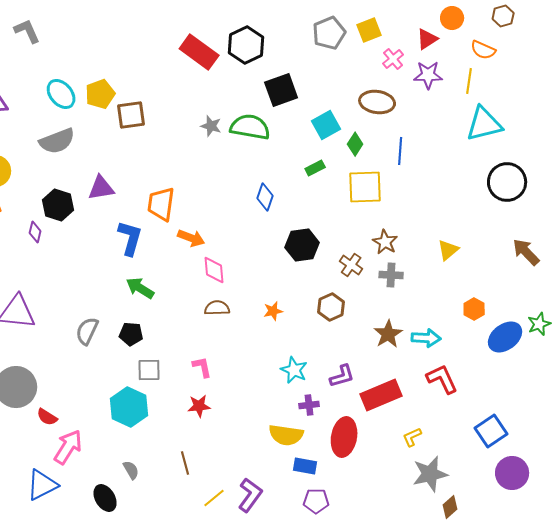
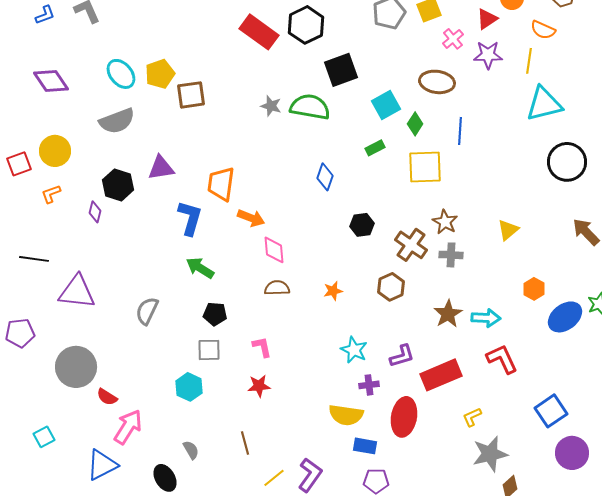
black hexagon: (302, 245) -> (362, 225), size x0.7
brown cross: (351, 265) -> (411, 245), size x1.4
black pentagon: (131, 334) -> (215, 314), moved
cyan hexagon: (129, 407) -> (189, 387), size x0.7

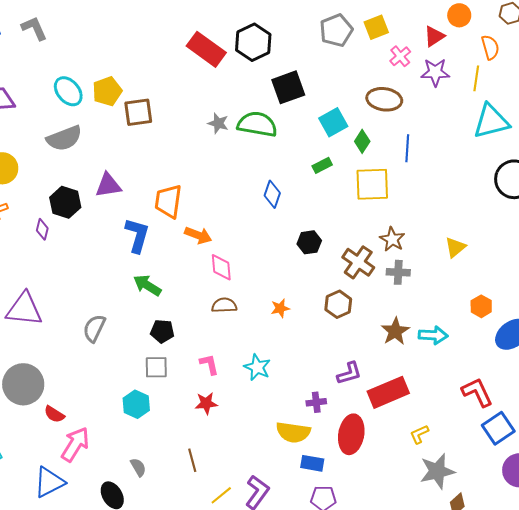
orange semicircle: (543, 30) -> (490, 47), turned -130
cyan star: (354, 350) -> (257, 367), moved
red L-shape: (502, 359) -> (477, 392), moved

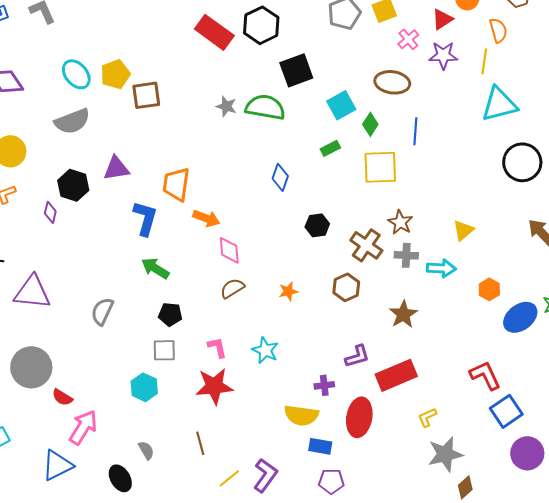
brown semicircle: (224, 305) -> (232, 288), turned -30
cyan arrow: (433, 335) -> (441, 268), moved
red star: (206, 403) -> (214, 386), size x1.6

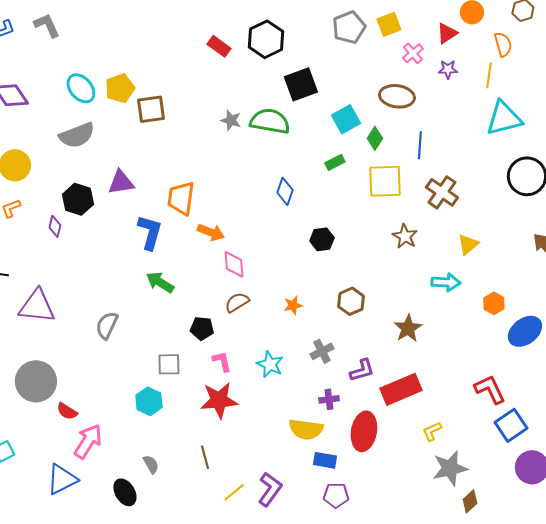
red rectangle: (214, 32) -> (219, 46), size x0.6
purple star: (443, 55) -> (448, 69), size x0.7
brown cross: (366, 245) -> (442, 192), moved
gray cross: (406, 255) -> (322, 351), moved, turned -30
black pentagon: (170, 314) -> (202, 328), moved

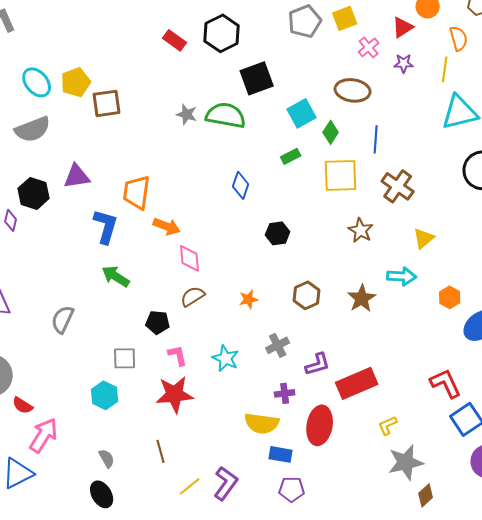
brown star: (408, 328) -> (362, 298), moved
black ellipse: (125, 492) -> (102, 494), moved

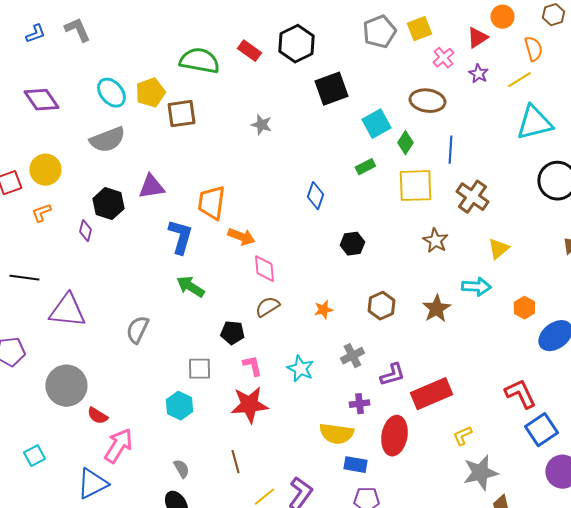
purple star: (404, 63) -> (478, 74), turned 30
yellow line: (445, 69) -> (519, 80), turned 50
green semicircle: (226, 115) -> (199, 61), moved

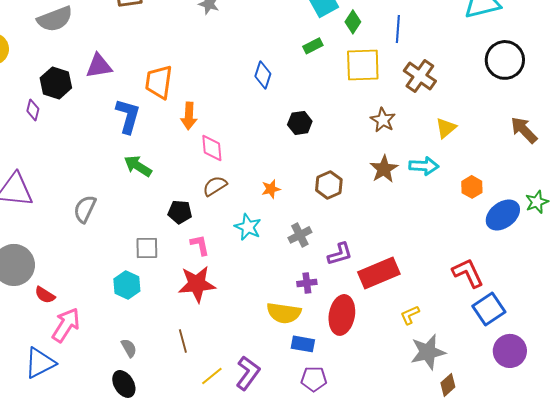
orange arrow: (241, 237) -> (189, 116), turned 72
brown star: (436, 309) -> (384, 169), moved
cyan star: (300, 369) -> (248, 227), moved

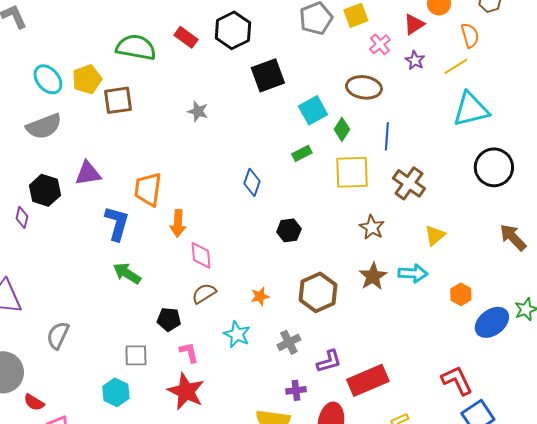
brown hexagon: (329, 185) -> (318, 292), size x1.4
gray semicircle: (85, 209) -> (58, 335), moved
red star: (197, 284) -> (186, 391), turned 30

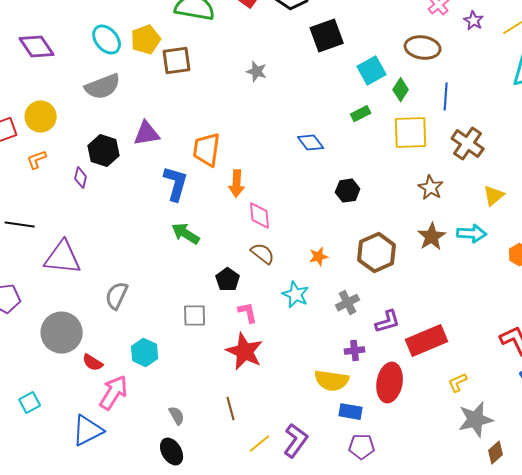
blue diamond: (252, 182) -> (311, 143), turned -56
brown semicircle: (204, 293) -> (263, 254), turned 70
black pentagon: (169, 319) -> (228, 280), turned 30
cyan hexagon: (116, 392) -> (145, 353), moved

